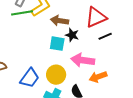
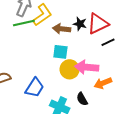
black star: (72, 35) -> (80, 24), moved
yellow circle: (56, 75) -> (70, 69), moved

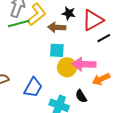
black star: (80, 24) -> (69, 13), moved

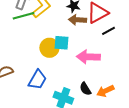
brown arrow: (57, 27) -> (77, 20), moved
yellow circle: (67, 67) -> (49, 48), moved
orange arrow: (101, 79) -> (105, 91), moved

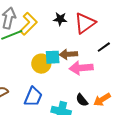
brown arrow: (77, 20) -> (68, 54), moved
black line: (108, 31) -> (104, 47), moved

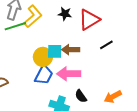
pink arrow: (81, 68) -> (69, 74), moved
blue trapezoid: (33, 97) -> (44, 75), moved
orange arrow: (102, 100) -> (113, 97), moved

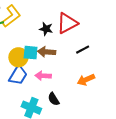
black star: (65, 14) -> (46, 29), moved
pink arrow: (69, 74) -> (43, 76), size x0.7
orange arrow: (113, 97) -> (86, 80), moved

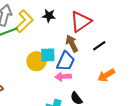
black star: (46, 29) -> (49, 16), moved
brown arrow: (47, 52) -> (72, 44), moved, turned 66
blue trapezoid: (18, 75) -> (66, 61), moved

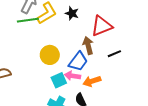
cyan square: (48, 55) -> (59, 80), moved, turned -35
orange arrow: (106, 75) -> (92, 81), moved

